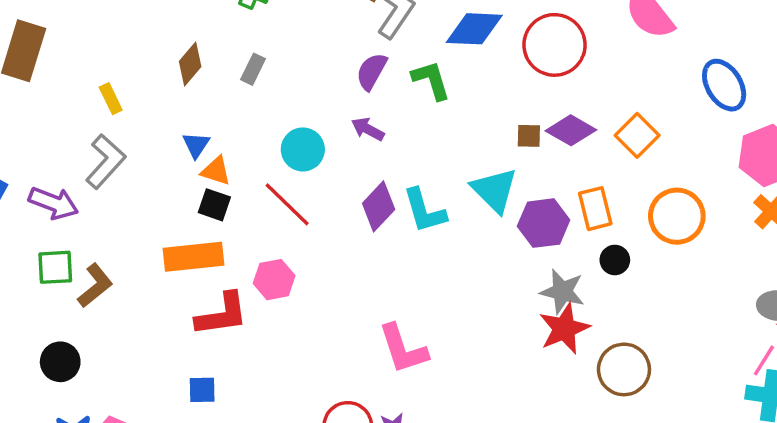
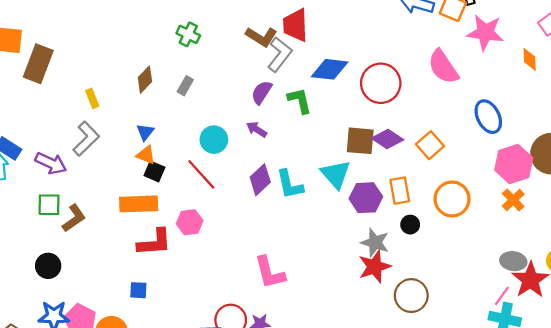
brown square: (529, 136) -> (360, 141), size x1.8
orange triangle: (216, 171) -> (146, 155), moved

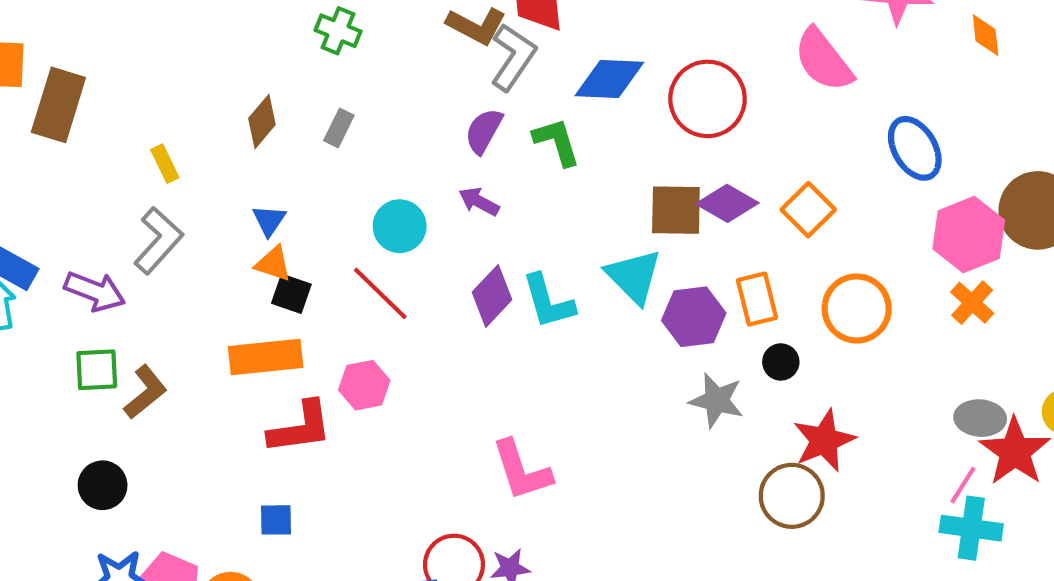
red star: (375, 267) -> (824, 440), moved

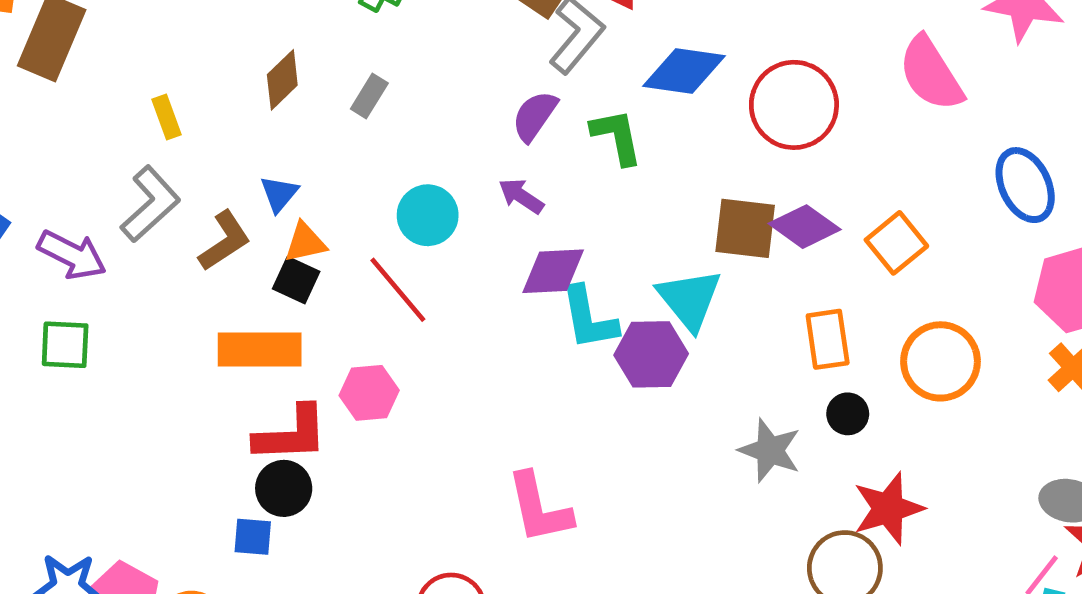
orange triangle: (273, 264) -> (305, 242), moved, turned -36
purple diamond: (492, 296) -> (553, 271), moved, turned 38
purple hexagon: (694, 317) -> (651, 354), moved
brown L-shape: (145, 392) -> (225, 241), moved
black circle: (103, 485) -> (284, 488), moved

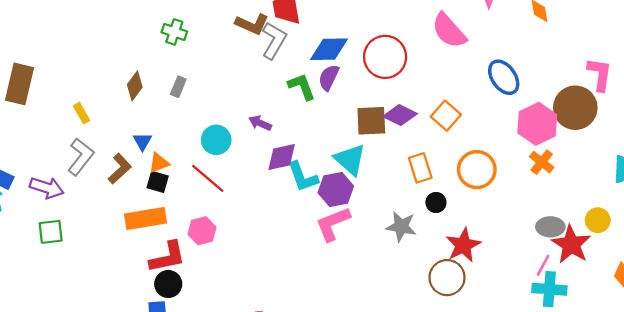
purple semicircle: (535, 116) -> (329, 78), moved
pink L-shape: (539, 508) -> (333, 224), moved, turned 90

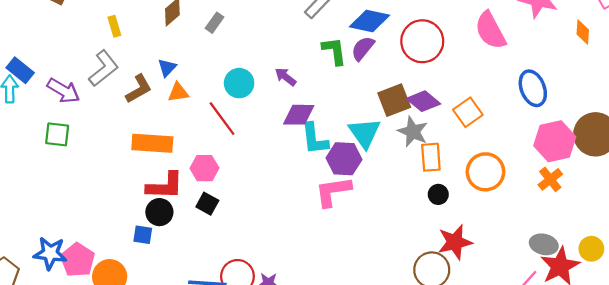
brown square: (371, 121) -> (394, 100), turned -32
black square: (158, 182) -> (207, 204), moved
gray star: (401, 226) -> (413, 132), moved

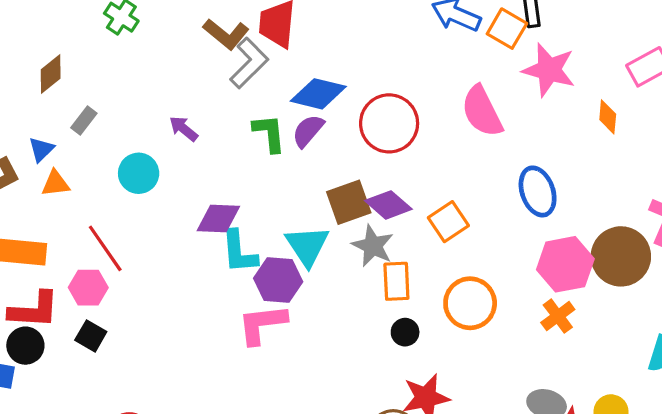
gray rectangle: (215, 23) -> (84, 120), moved
purple arrow: (286, 77) -> (183, 129), moved
red line: (222, 119) -> (105, 248), moved

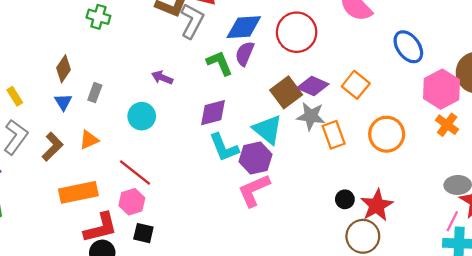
blue triangle: (41, 149) -> (63, 102), moved
purple diamond: (218, 219) -> (213, 113), moved
black circle: (405, 332) -> (345, 199), moved

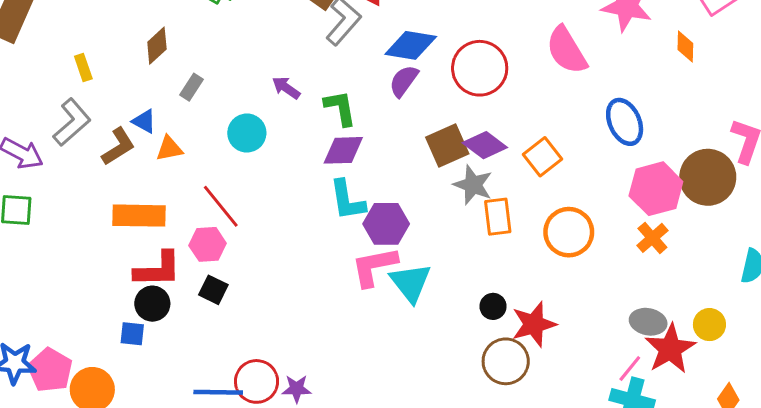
green L-shape: (220, 63) -> (340, 108), moved
blue triangle: (63, 102) -> (144, 121), moved, turned -42
cyan triangle: (268, 130) -> (411, 283), moved

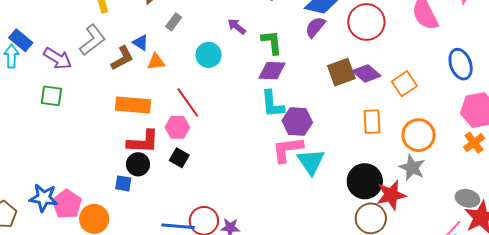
gray star: (473, 185) -> (412, 168), moved
black circle: (493, 306) -> (365, 181), size x2.0

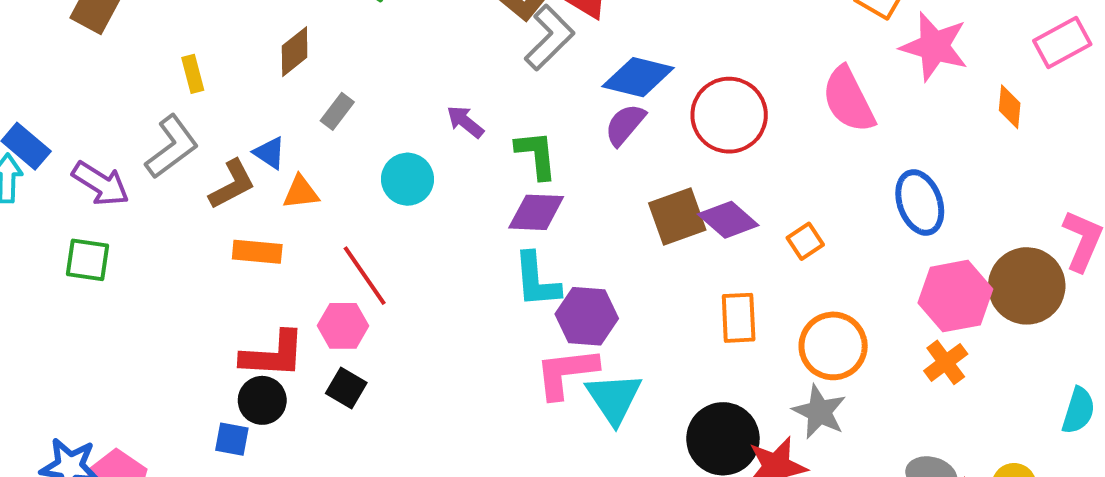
orange square: (404, 84) -> (805, 241), size x0.7
orange rectangle: (133, 105) -> (257, 252), moved, size x0.7

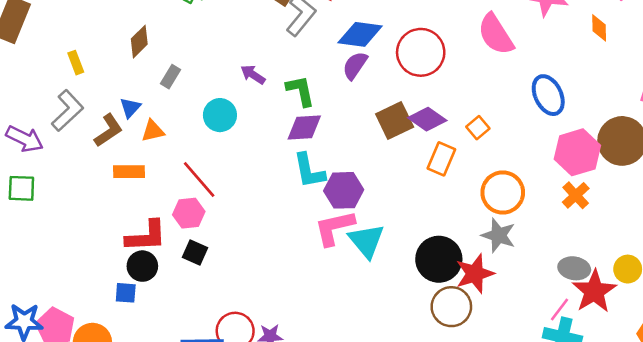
blue triangle: (270, 153) -> (130, 108), turned 45
orange rectangle: (739, 318) -> (441, 159), moved, turned 32

